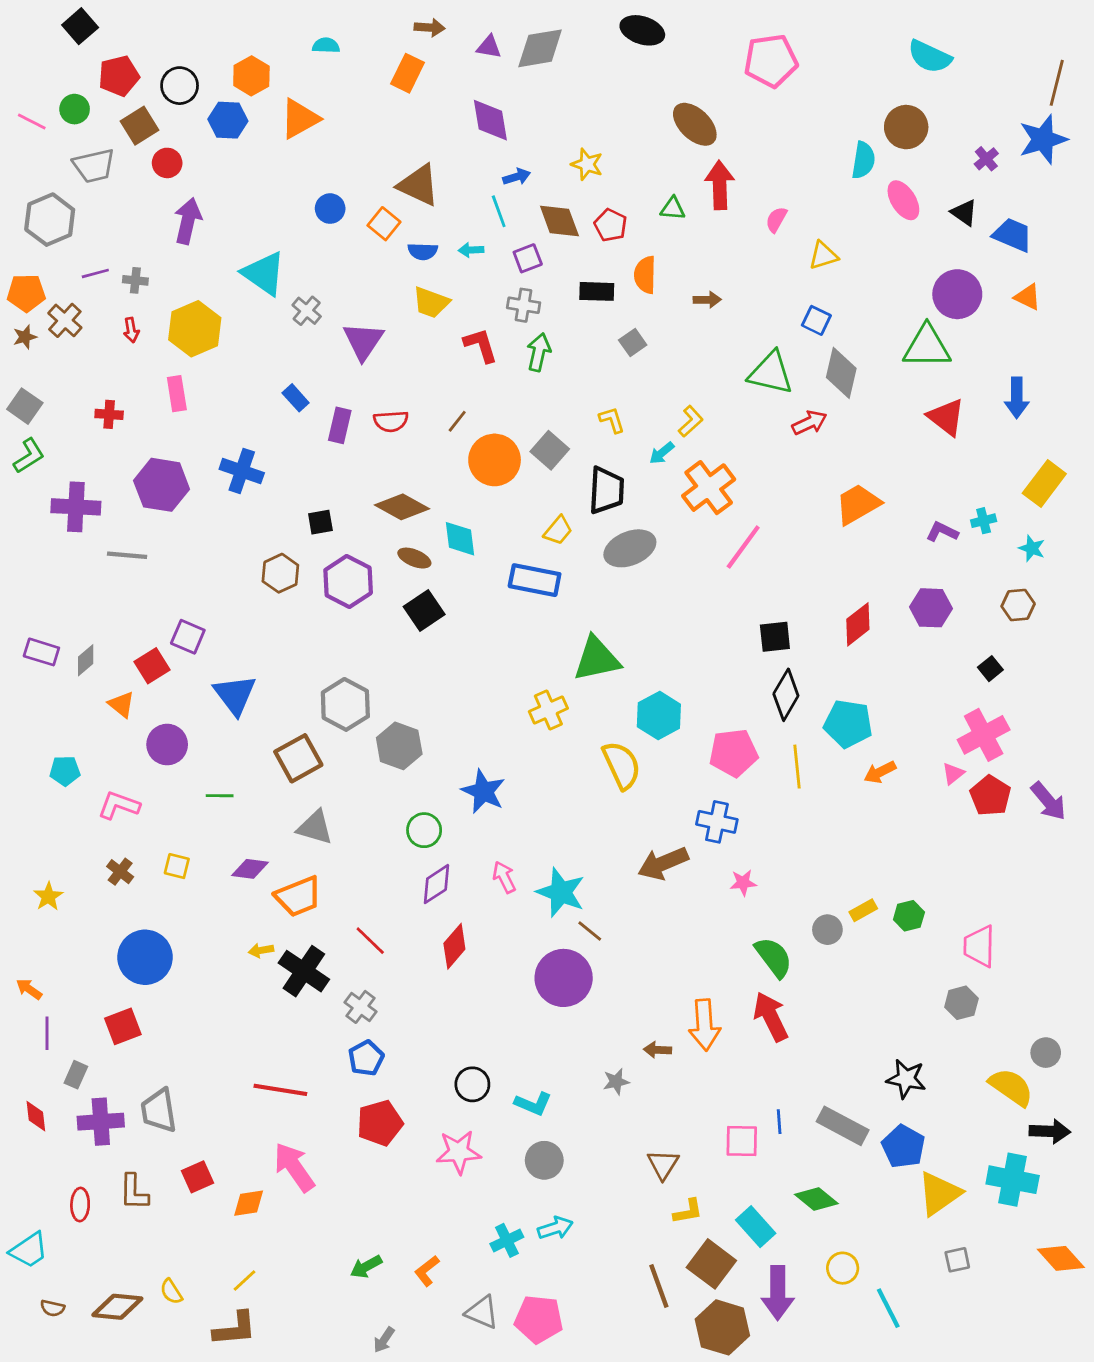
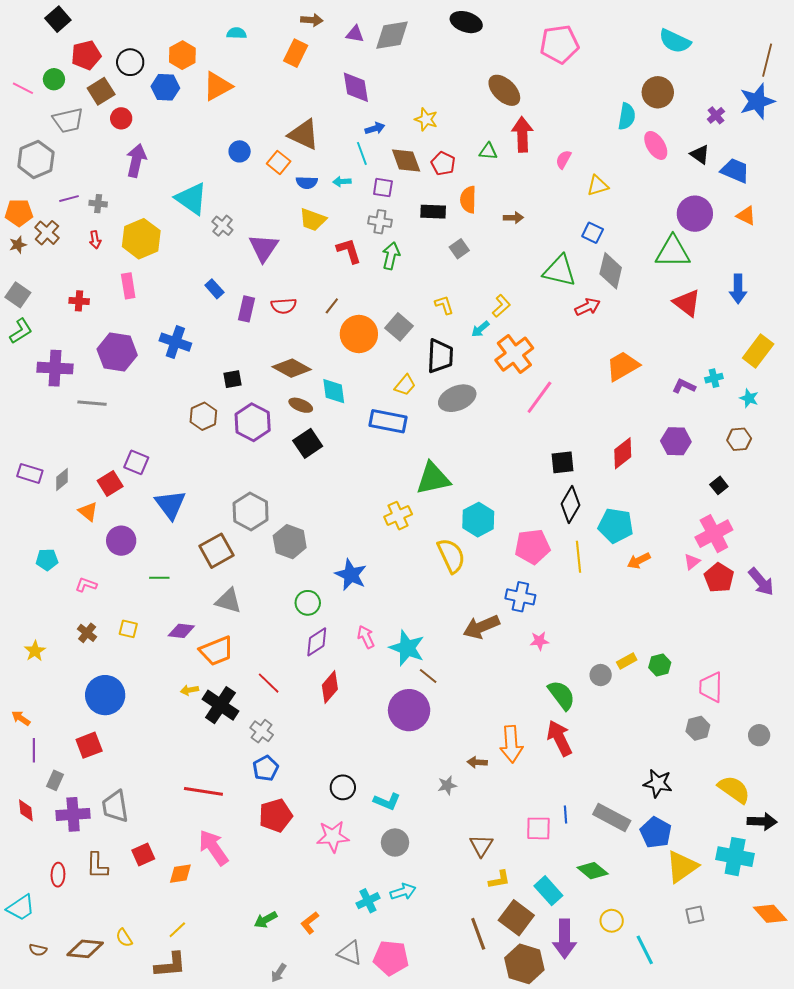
purple square: (528, 258) -> (383, 188), turned 30
pink L-shape: (119, 805) -> (86, 585), size x0.7
gray circle: (1046, 1053) -> (759, 735), moved

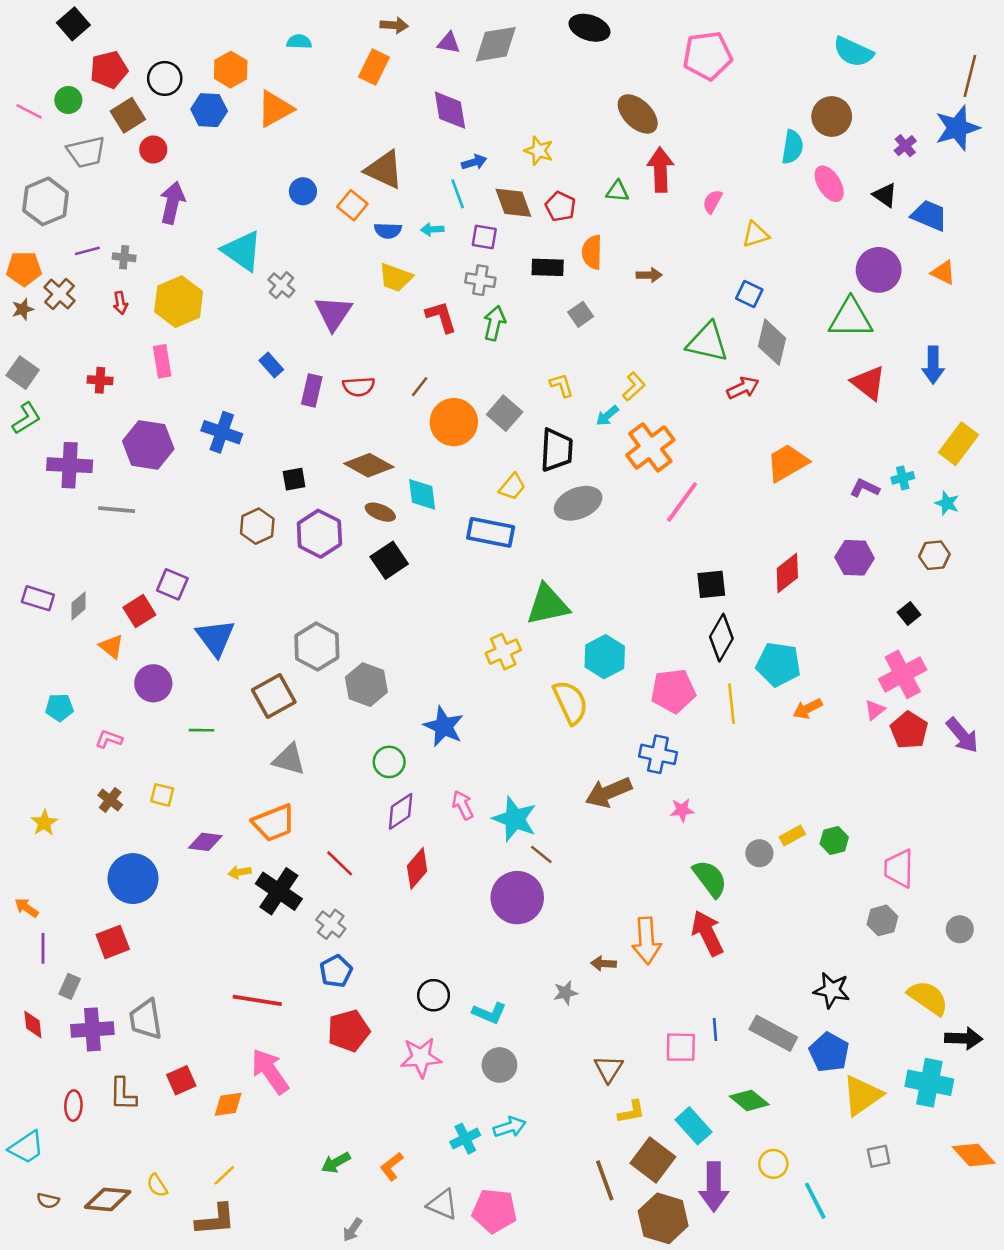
purple diamond: (181, 631) -> (205, 842), moved

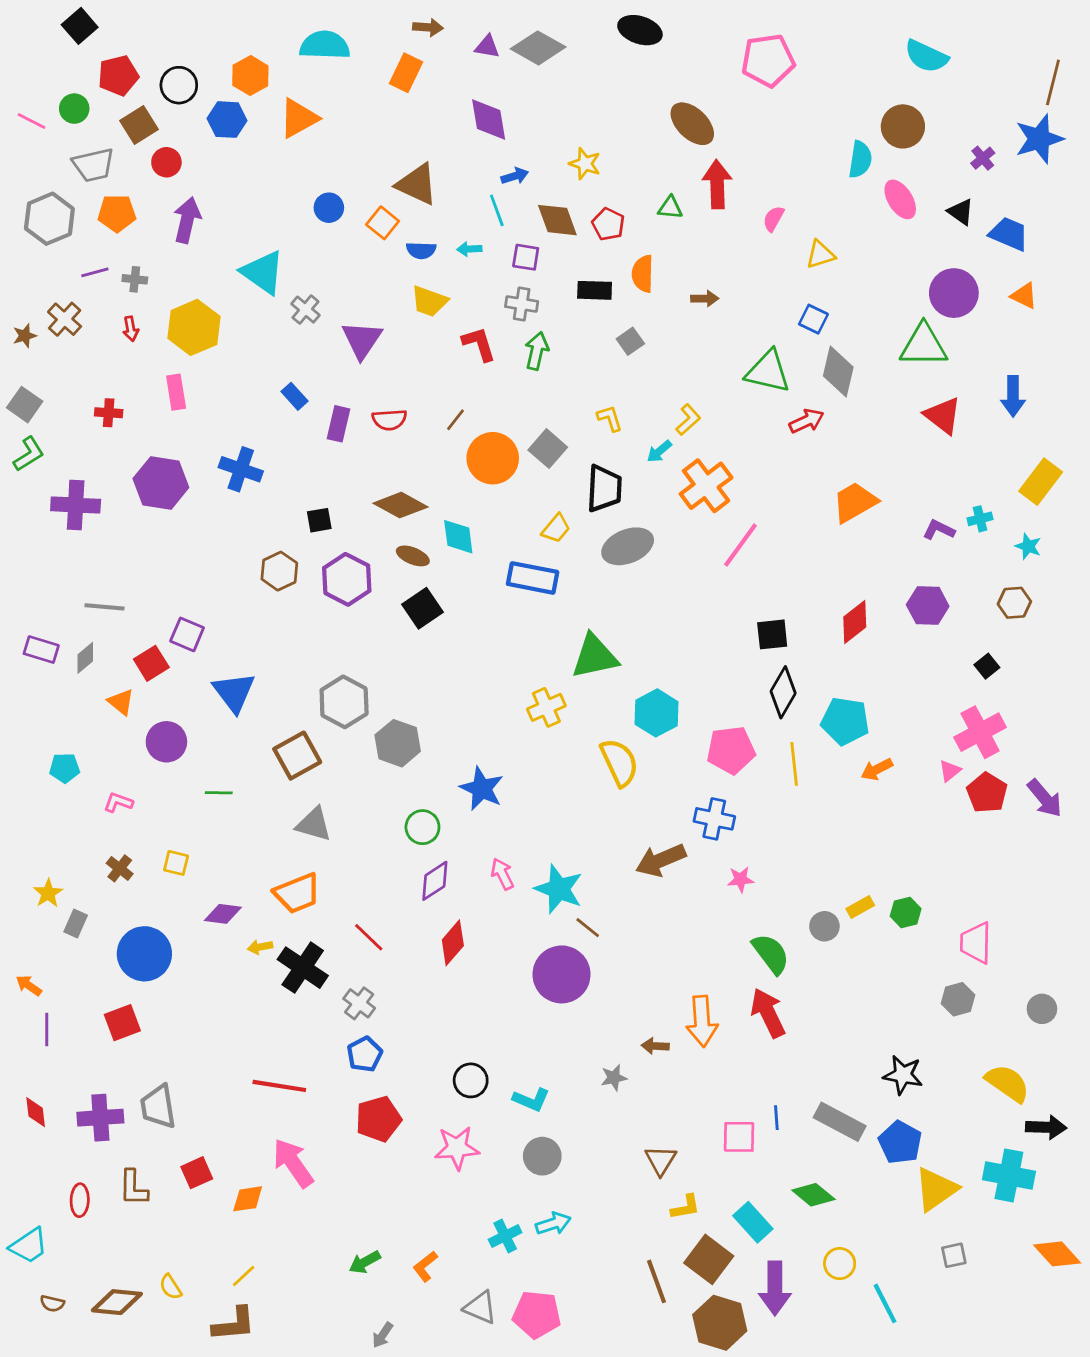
cyan semicircle: (299, 42) -> (325, 45), size x1.8
gray diamond: (496, 44) -> (538, 48), turned 39
orange pentagon: (24, 269) -> (117, 213), moved
gray line: (117, 510) -> (104, 607), moved
gray rectangle: (70, 986) -> (76, 924), moved

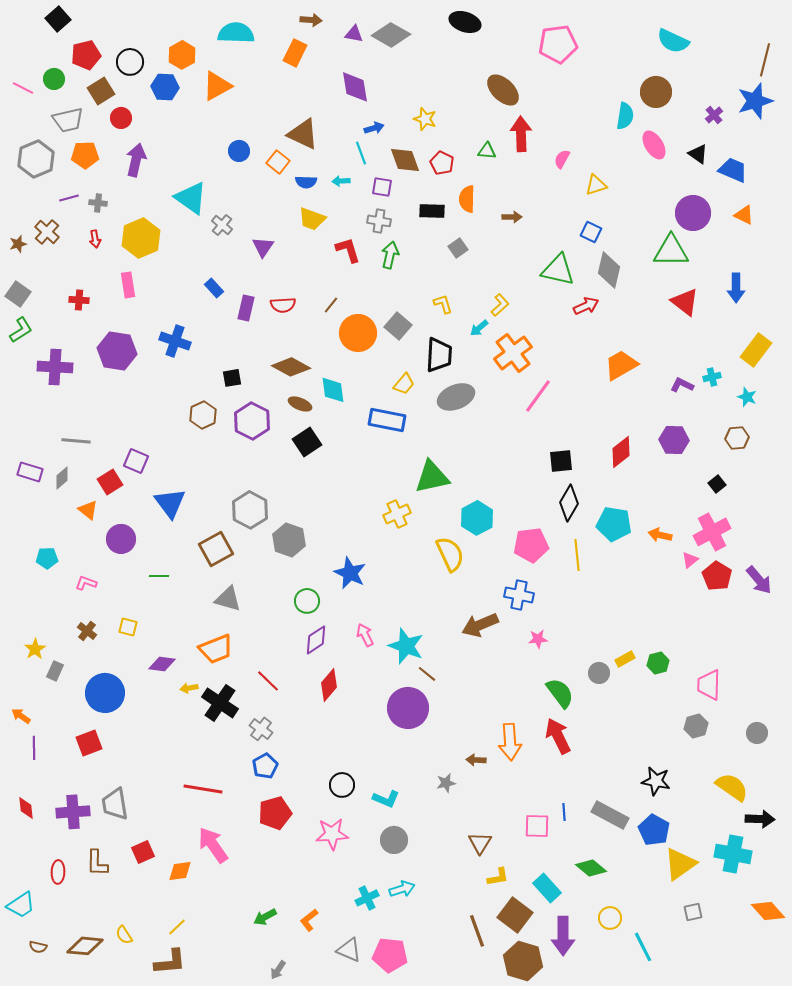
purple triangle: (362, 340) -> (263, 247), size x0.7
orange arrow: (877, 769) -> (660, 535), moved, turned 40

